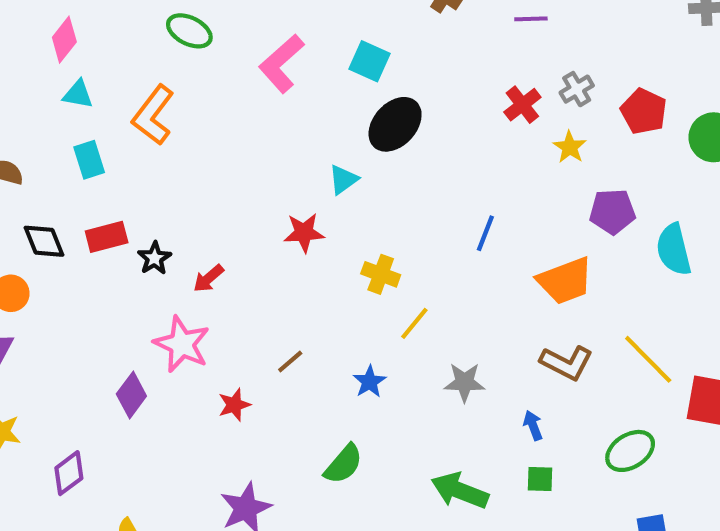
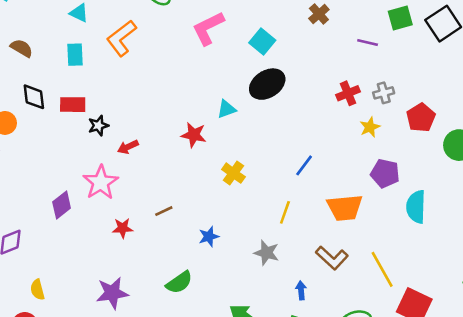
yellow line: (414, 323) -> (285, 212), moved, turned -35

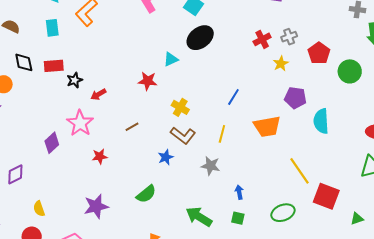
brown line: (164, 211) -> (132, 127), moved
brown L-shape: (332, 258) -> (183, 135), moved

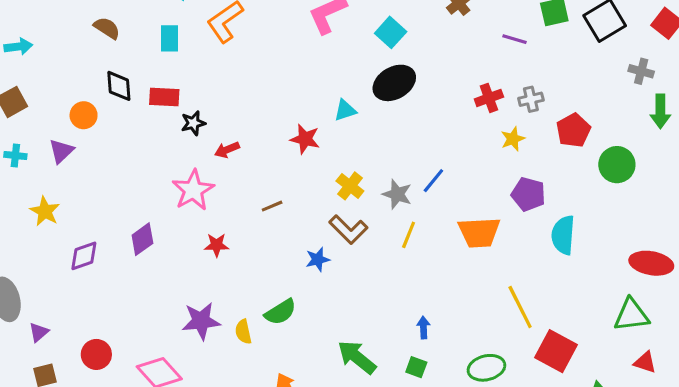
purple diamond: (52, 143) -> (142, 239), moved
gray star: (211, 166) -> (397, 194), moved
yellow semicircle: (39, 209) -> (243, 332), moved

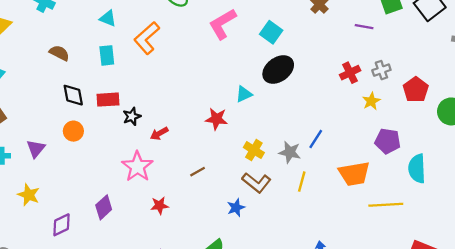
orange circle: (84, 115) -> (73, 131), moved
yellow line: (520, 307) -> (386, 205), moved, turned -60

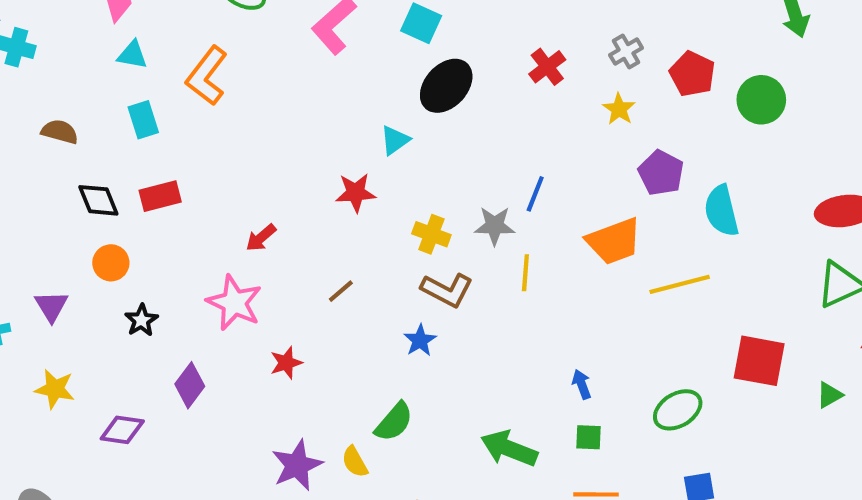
red cross: (350, 73) -> (547, 67), moved
black star: (132, 116) -> (141, 320), moved
purple pentagon: (388, 141) -> (661, 173), turned 30
purple diamond: (61, 225) -> (122, 430), turned 45

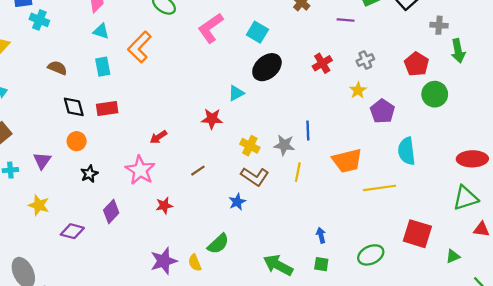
red pentagon: (692, 74) -> (417, 64), moved
purple pentagon: (661, 173) -> (382, 111), moved
blue line: (535, 194) -> (308, 131), turned -30

